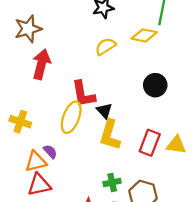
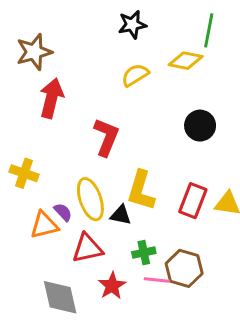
red L-shape: (83, 94) -> (106, 137), turned -148
black triangle: (104, 111) -> (121, 215), moved, turned -35
yellow ellipse: (71, 117) -> (90, 199), moved, turned -40
red triangle: (39, 185) -> (88, 248), moved

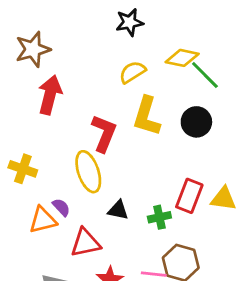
green line: (209, 30) -> (205, 75), moved, turned -56
yellow L-shape: (141, 190) -> (147, 116), moved
yellow ellipse: (90, 199) -> (88, 172), moved
green cross: (144, 253) -> (159, 217), moved

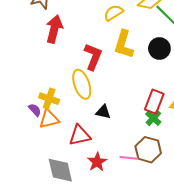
yellow cross: (23, 169) -> (49, 99), moved
purple semicircle: (61, 207) -> (35, 110), moved
green cross: (159, 217) -> (153, 118), moved, turned -35

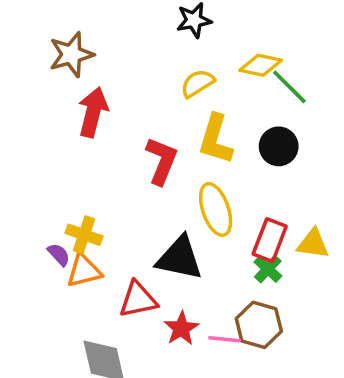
yellow ellipse: (82, 84) -> (216, 209), moved
black triangle: (103, 112) -> (180, 258), size x1.8
red star: (97, 162) -> (181, 328), moved

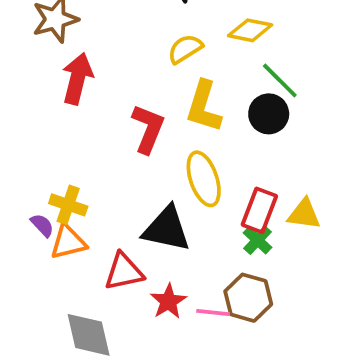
green line: (289, 87) -> (280, 80), moved

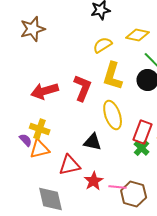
red arrow: (77, 79) -> (45, 91), moved, turned -120
black triangle: (167, 229) -> (93, 142), size x0.7
brown hexagon: (248, 298) -> (134, 194), moved

